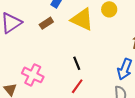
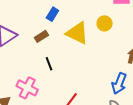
black line: (77, 63) -> (49, 64), moved

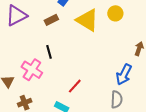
black line: (49, 64) -> (49, 52), moved

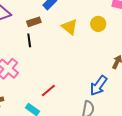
yellow triangle: (87, 20) -> (70, 27), size x0.7
black line: (49, 52) -> (29, 40), moved

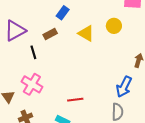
black line: (29, 40) -> (33, 52), moved
red line: (48, 91) -> (75, 100), turned 42

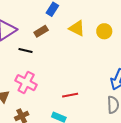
yellow circle: (114, 26) -> (104, 31), moved
black line: (33, 52) -> (26, 50), turned -56

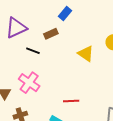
yellow triangle: (77, 28) -> (86, 54), moved

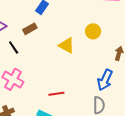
black line: (33, 51) -> (14, 47), turned 40

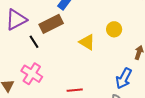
brown rectangle: (30, 29) -> (51, 24), size x1.6

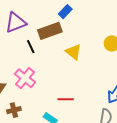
yellow triangle: (87, 42) -> (73, 52), moved

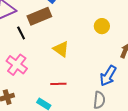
yellow triangle: (73, 52) -> (61, 49), moved

